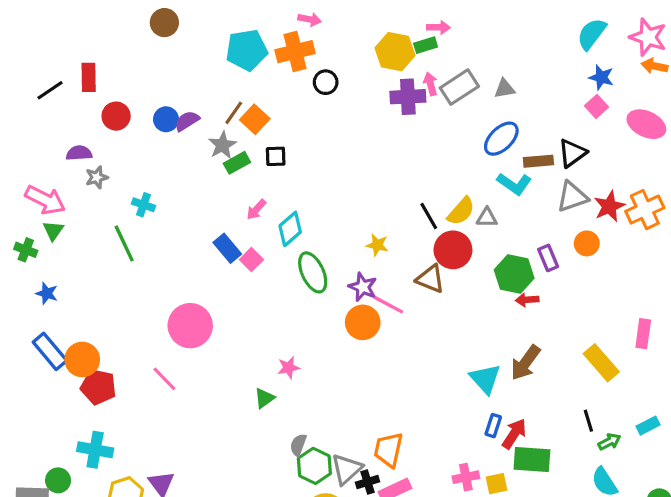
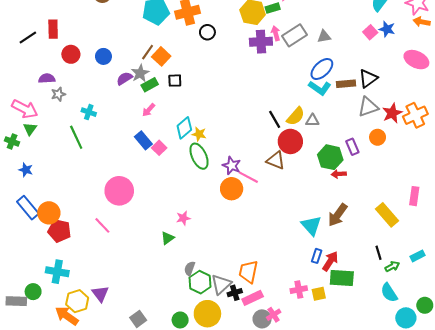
pink square: (596, 106) -> (370, 32), moved
purple semicircle: (187, 121) -> (124, 78), moved
cyan L-shape: (514, 184) -> (320, 88), moved
pink arrow: (256, 210) -> (149, 110), moved
yellow star: (377, 245) -> (199, 134), moved

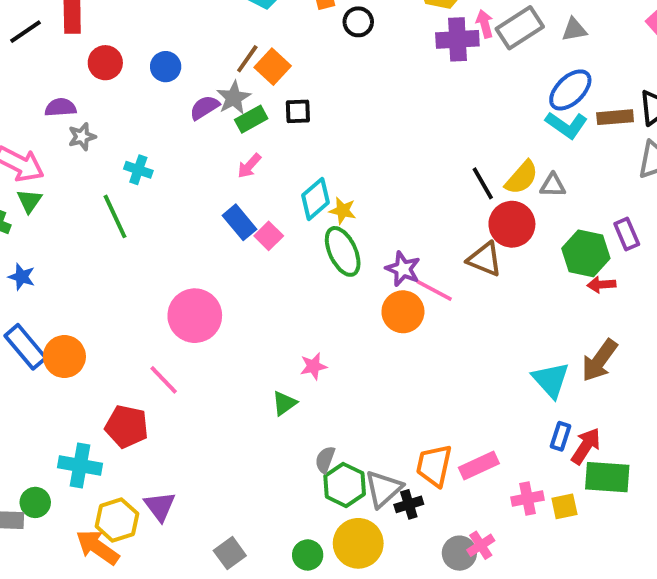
red pentagon: (59, 231) -> (127, 427), moved
pink rectangle: (253, 298) -> (479, 465), moved

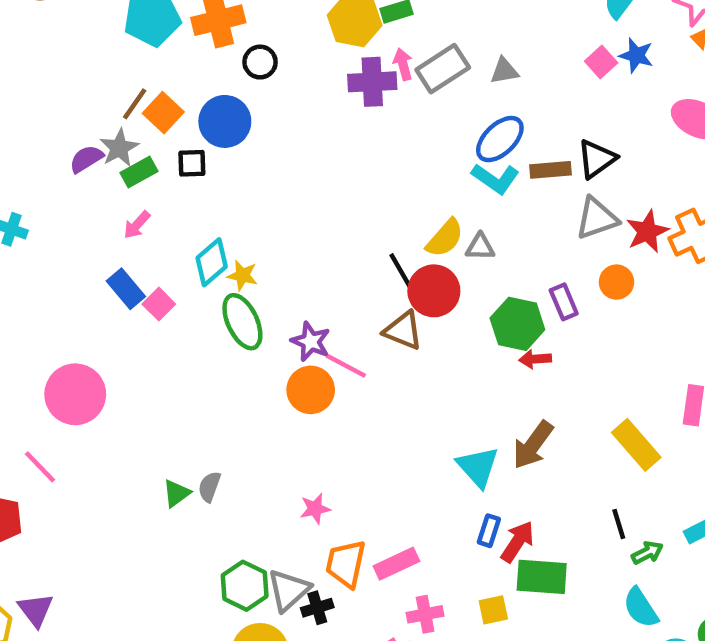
blue circle: (166, 67) -> (225, 121), moved, size x1.5
black line: (483, 183) -> (401, 271), moved
pink star: (313, 366) -> (315, 509), moved
gray semicircle: (325, 460) -> (209, 487), moved
pink cross: (527, 499) -> (425, 614), moved

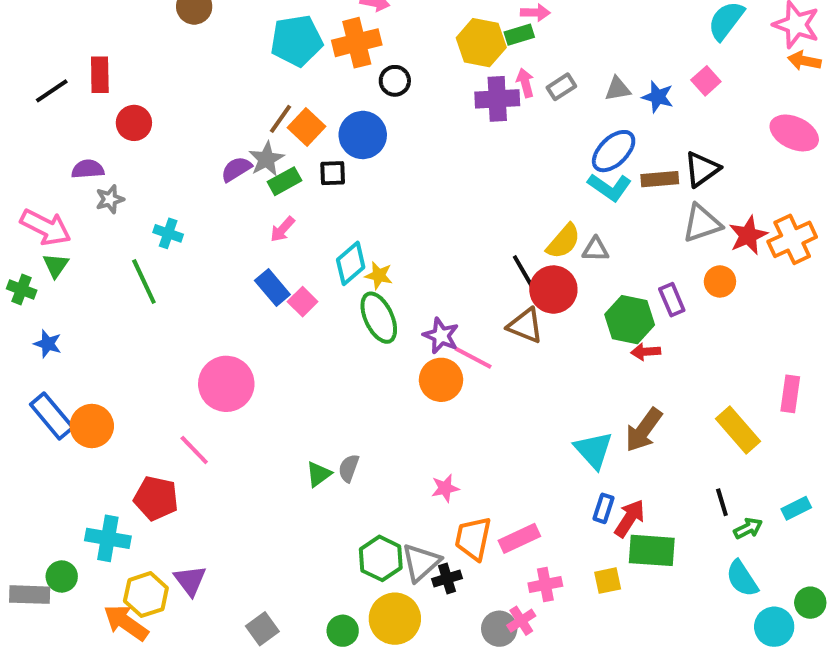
blue star: (636, 55) -> (658, 97), moved
gray rectangle: (443, 69) -> (561, 87), size x0.6

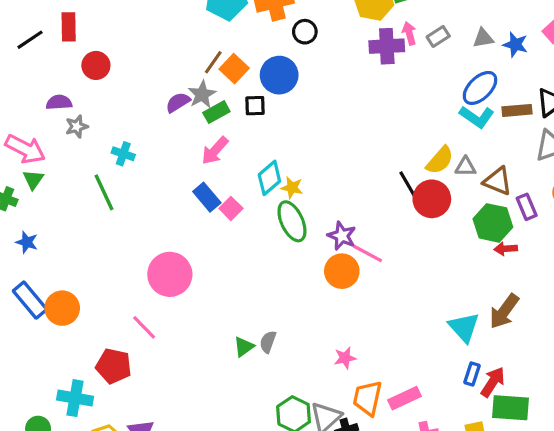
pink arrow: (282, 229) -> (215, 151), size x1.4
brown triangle: (525, 326) -> (498, 181), moved

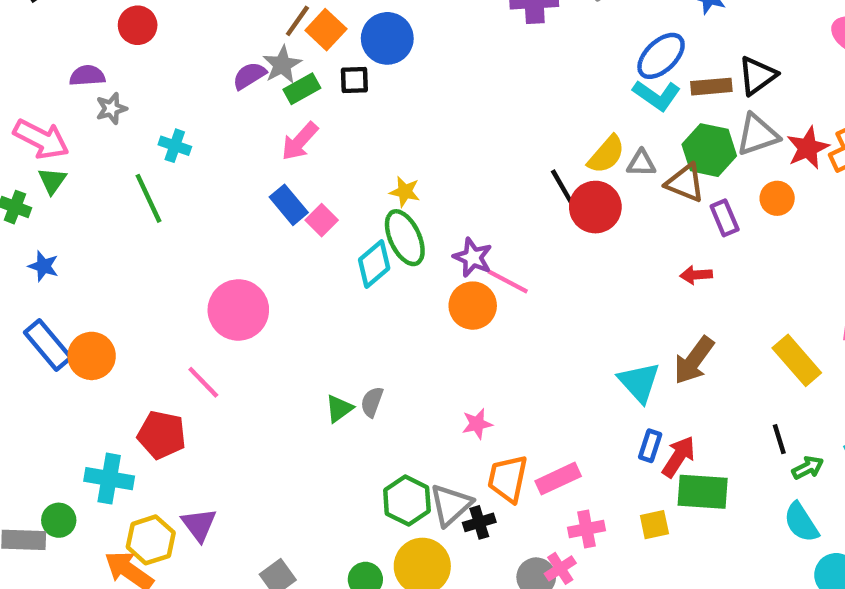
cyan diamond: (269, 178) -> (374, 264), moved
green hexagon: (493, 223) -> (709, 150), moved

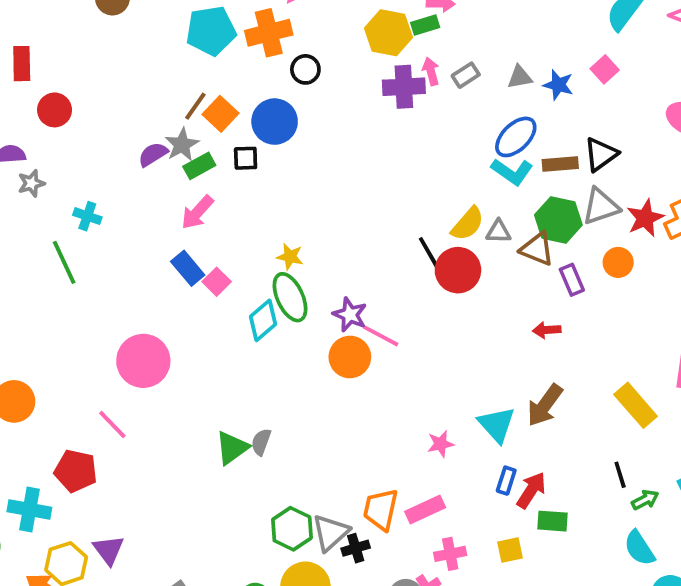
green triangle: (339, 409) -> (232, 448), size x1.4
pink star: (477, 424) -> (441, 444), moved
green rectangle: (703, 492) -> (553, 521), size x0.7

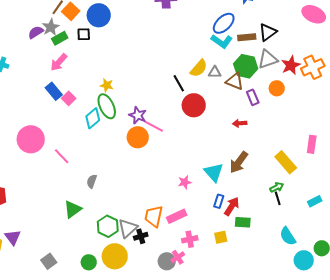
red circle: (458, 270) -> (194, 105), moved
pink line: (112, 425) -> (62, 156), moved
green triangle: (232, 448) -> (73, 209), moved
green arrow: (645, 500) -> (277, 187), moved

